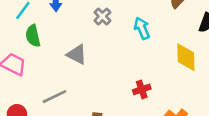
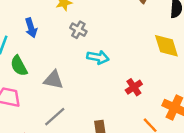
cyan arrow: (142, 28) -> (98, 57), moved, turned 140
gray triangle: (77, 54) -> (53, 80), moved

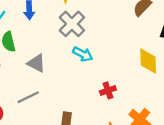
gray cross: (78, 30) -> (72, 24), size x1.6

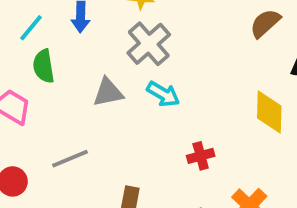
gray triangle: (36, 63) -> (108, 92), moved, turned -42

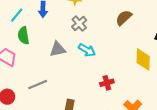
brown semicircle: (265, 23) -> (124, 18), moved
gray cross: (149, 44) -> (79, 23), size x0.7

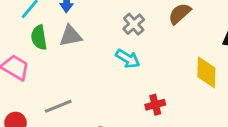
gray cross: (79, 23) -> (134, 24), moved
gray triangle: (58, 49) -> (71, 36), moved

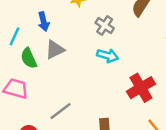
red cross: (155, 105) -> (141, 88), size x1.6

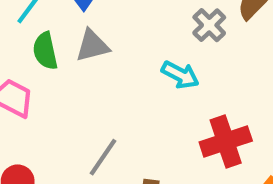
gray cross: (105, 25) -> (209, 25), moved
gray line: (61, 111) -> (103, 157), moved, turned -30

